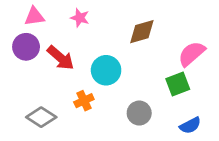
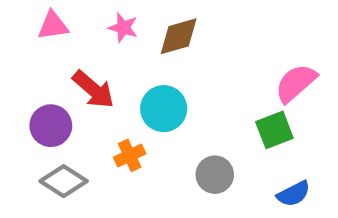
brown diamond: (142, 32) -> (179, 36), moved
purple circle: (26, 47) -> (51, 126), moved

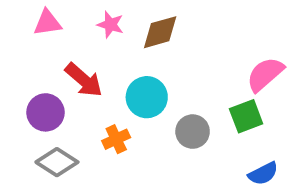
gray circle: (215, 175) -> (193, 132), moved

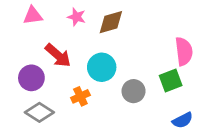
pink semicircle: (265, 74) -> (184, 51), turned 124

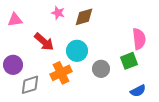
pink triangle: (33, 16) -> (15, 20), moved
purple circle: (31, 78) -> (13, 65), moved
orange cross: (80, 96) -> (61, 73), size x1.5
gray diamond: (39, 112) -> (30, 85), turned -50

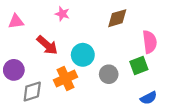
brown diamond: (84, 17) -> (117, 18), moved

